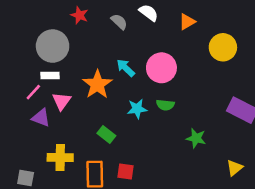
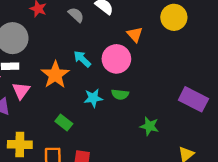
orange triangle: (187, 22) -> (135, 34), moved, turned -42
yellow circle: (223, 47) -> (174, 17), moved

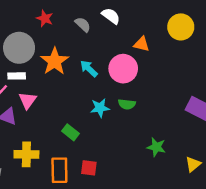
orange triangle: (135, 34) -> (142, 44), turned -35
orange star: (55, 75) -> (55, 61), moved
green star: (149, 126) -> (156, 147), moved

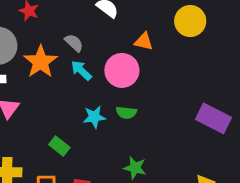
gray semicircle: (83, 25) -> (74, 43), moved
green star: (156, 147) -> (135, 168), moved

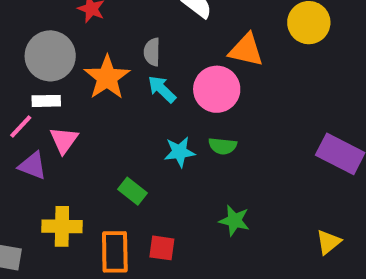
orange triangle: (144, 41) -> (246, 50), size x1.4
gray semicircle: (74, 43) -> (152, 52), turned -132

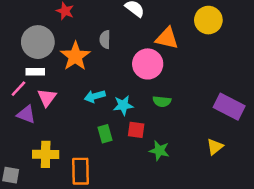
cyan arrow: (162, 89) -> (95, 96), moved, turned -60
green semicircle: (223, 146) -> (162, 101), moved
green rectangle: (132, 191) -> (105, 134), moved, turned 36
yellow triangle: (328, 242) -> (215, 147), moved
red square: (162, 248) -> (136, 130), moved

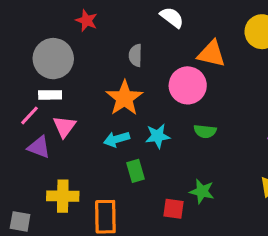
orange star: (75, 56) -> (124, 98), moved
cyan arrow: (95, 96) -> (117, 139), moved
red square: (136, 130) -> (173, 209), moved

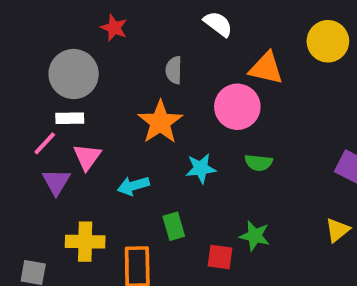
cyan arrow: (117, 139) -> (133, 186), moved
purple triangle: (39, 147) -> (56, 182), turned 40
green rectangle: (135, 171) -> (174, 226), moved

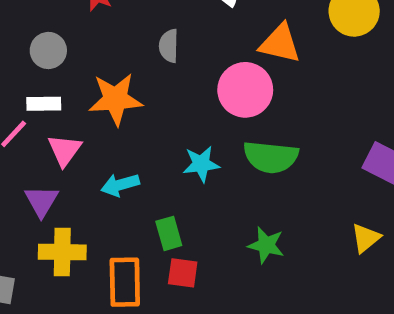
gray circle: (74, 74) -> (48, 50), size x0.6
orange star: (160, 122) -> (116, 99), moved, turned 30
green semicircle: (259, 163) -> (271, 157), size x1.6
purple triangle: (56, 182) -> (41, 201), moved
red square: (220, 257) -> (183, 273), moved

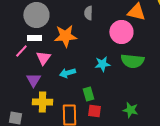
gray circle: (48, 50) -> (36, 15), size x1.6
green star: (266, 245) -> (130, 110), moved

